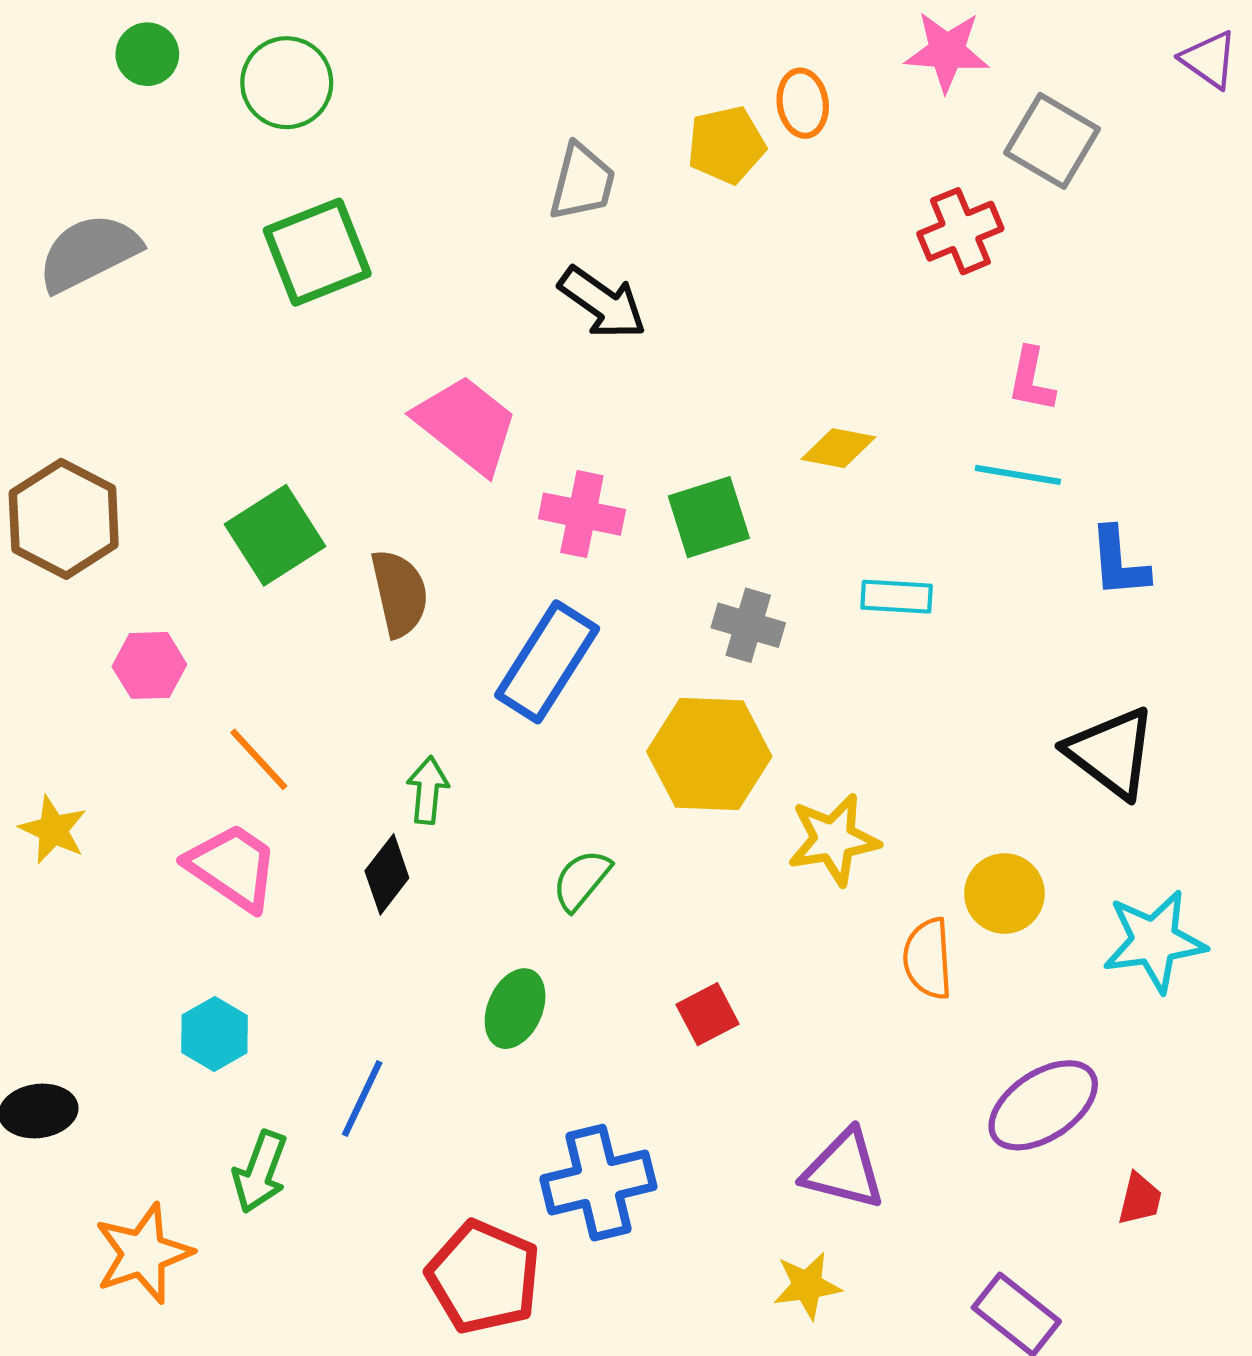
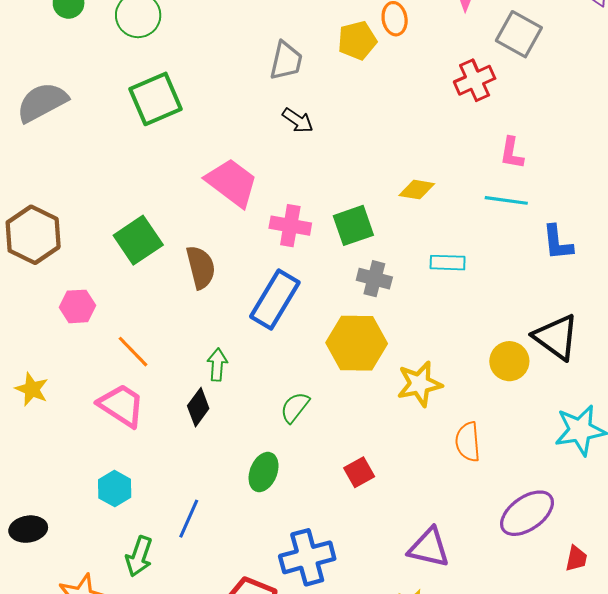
black arrow: (602, 303) -> (298, 120), size x0.7
yellow circle: (1004, 894) -> (509, 361), moved

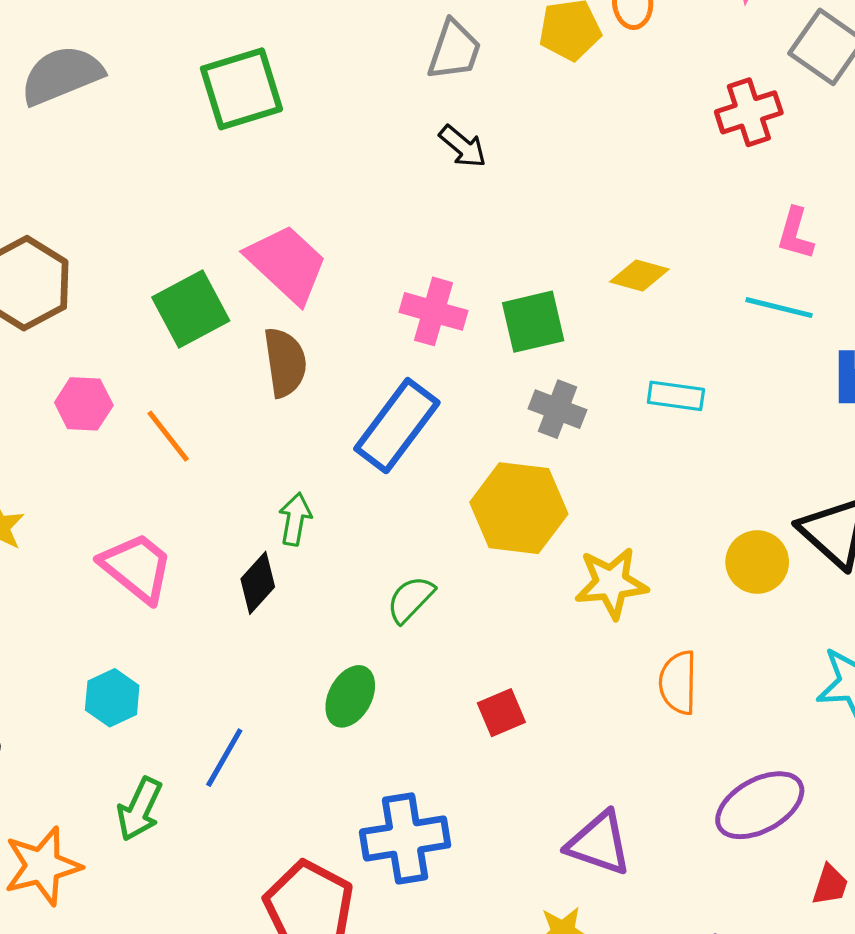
pink trapezoid: (232, 183) -> (287, 264), moved
orange line: (133, 352) -> (168, 436), moved

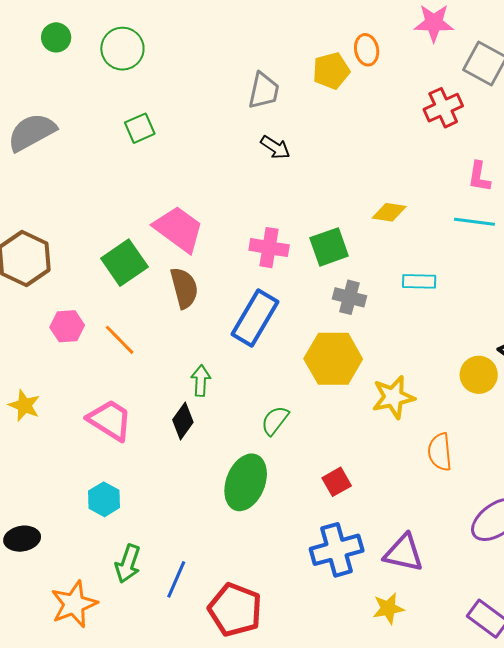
green square: (241, 89) -> (140, 128), size x0.6
green ellipse: (350, 696) -> (246, 482), size x1.5
blue line: (224, 758) -> (176, 579), moved
blue cross: (405, 838) -> (337, 550), moved

